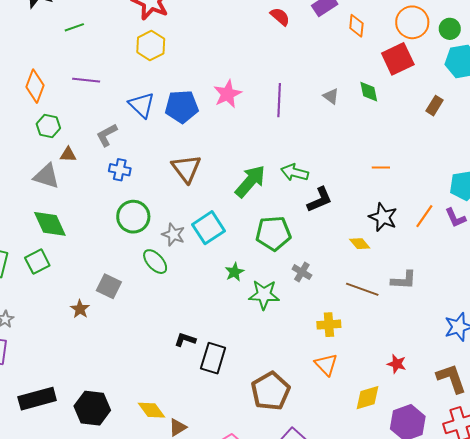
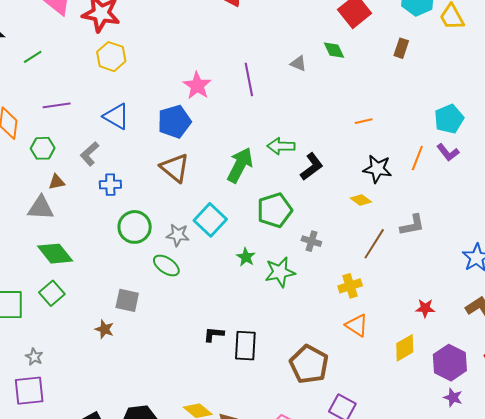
blue pentagon: (182, 107) -> (174, 122), moved
green hexagon: (48, 126) -> (43, 148), moved
brown line: (362, 289) -> (374, 244), turned -64

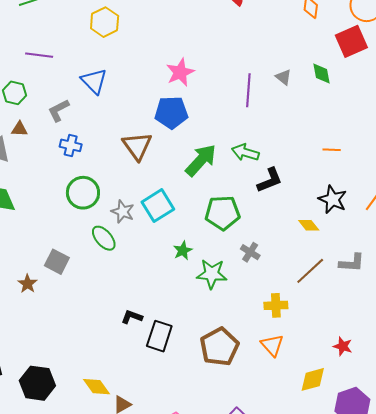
purple line: (249, 79) -> (248, 90), moved
blue pentagon: (174, 122) -> (171, 112), moved
brown pentagon: (309, 364) -> (219, 347), moved

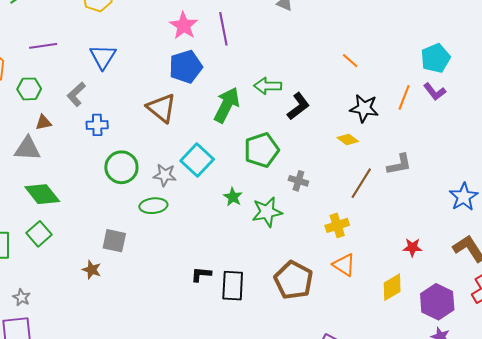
blue triangle: (94, 81) -> (103, 57), turned 32
purple line: (248, 90) -> (223, 29), moved
orange line: (332, 150) -> (350, 61), turned 54
green ellipse: (104, 238) -> (153, 206), turned -40

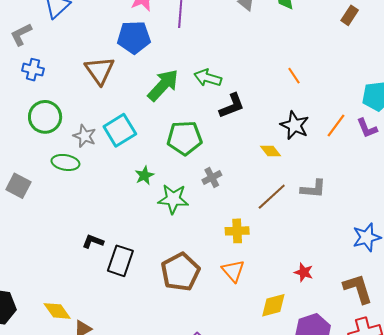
gray cross: (298, 181) -> (212, 178), turned 30

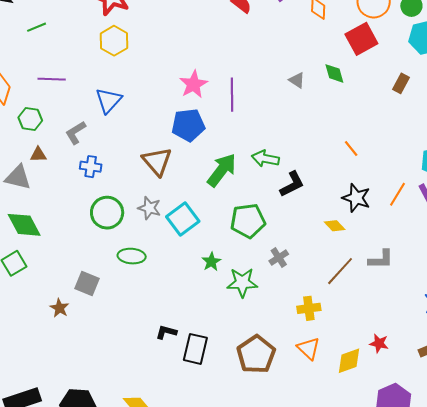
gray star: (85, 136) -> (149, 208), moved
yellow diamond: (273, 305) -> (349, 361), moved

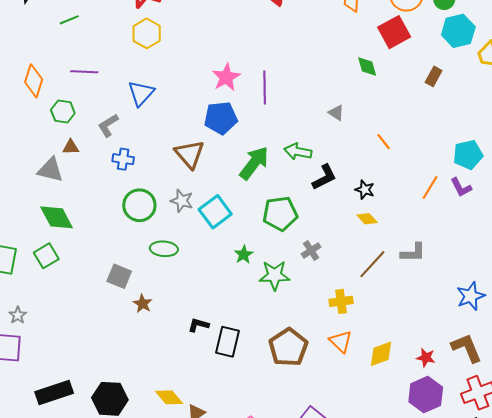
gray triangle: (297, 80) -> (336, 113), moved
black star: (356, 198) -> (365, 190), moved, size x0.7
brown star: (59, 308) -> (143, 304), moved
red star: (379, 343) -> (426, 358), moved

